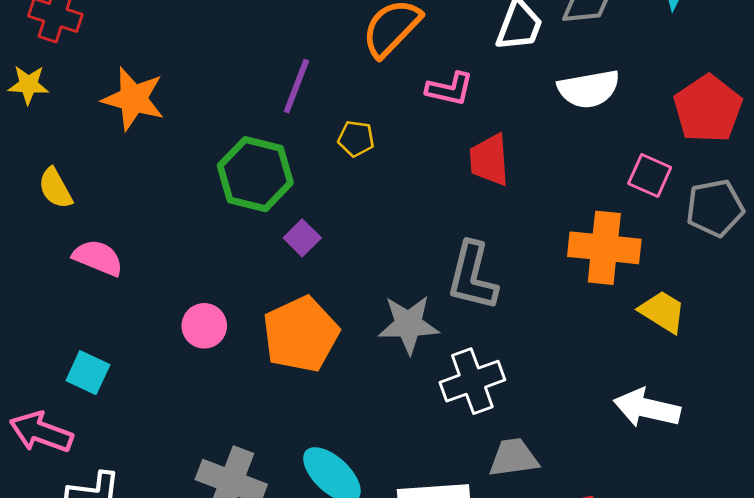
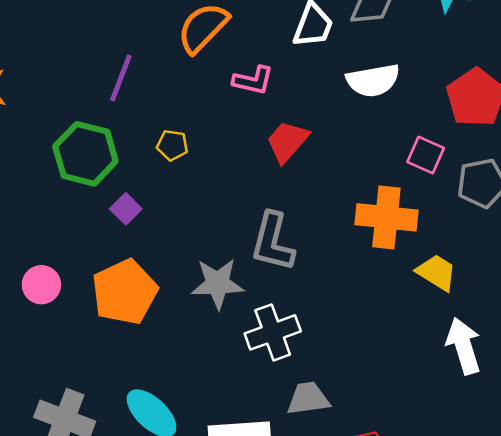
yellow pentagon: (356, 139) -> (172, 145), moved
red trapezoid: (489, 160) -> (287, 142), turned 45
white arrow: (647, 408) -> (464, 346), moved, turned 60

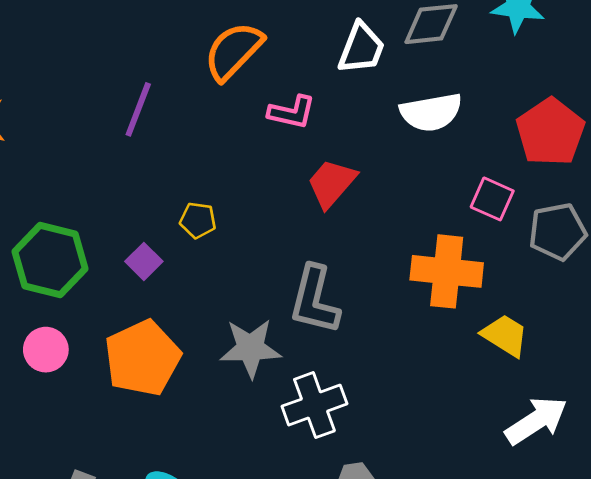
yellow pentagon: (172, 145) -> (198, 220), moved
green hexagon: (85, 154) -> (50, 260), moved
white arrow: (464, 346) -> (536, 421), turned 74

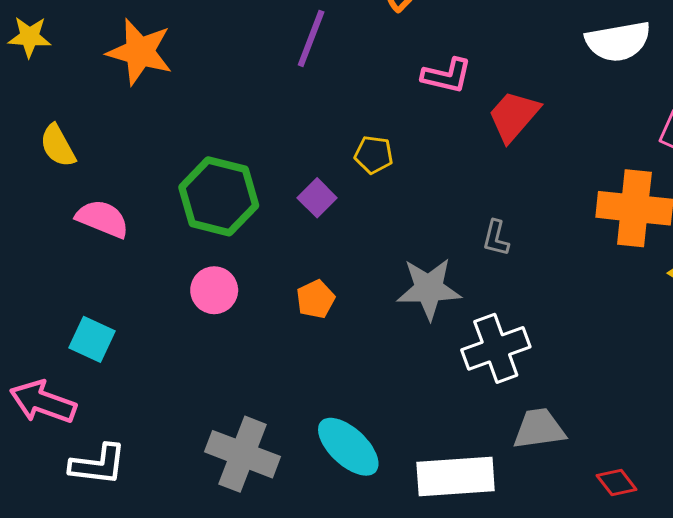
pink L-shape: (292, 112) -> (447, 76), moved
gray L-shape: (314, 300) -> (496, 238), size x0.5
orange pentagon: (142, 358) -> (316, 299), size x0.5

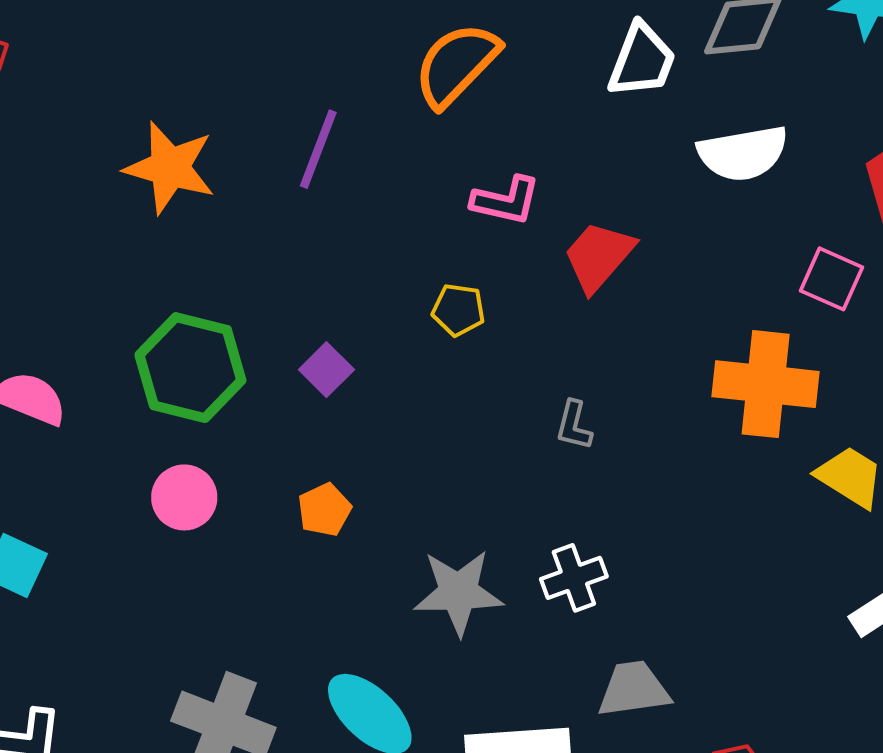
orange star: (140, 52) -> (170, 168), moved
yellow pentagon: (374, 155) -> (458, 310), moved
gray star: (429, 289) -> (458, 592), moved
white cross: (496, 348) -> (574, 578), size x0.7

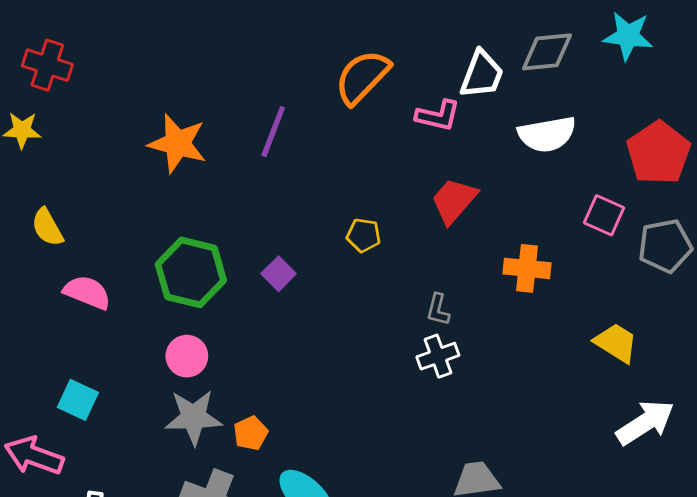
pink L-shape: (506, 201) -> (438, 116), moved
orange cross: (766, 384) -> (527, 268), moved, size x0.7
orange pentagon: (324, 510) -> (251, 433), moved
white cross: (574, 578) -> (438, 356), moved
gray star: (458, 592) -> (193, 417), moved

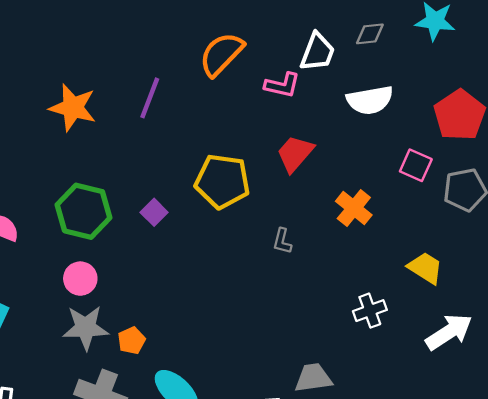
gray diamond: (547, 52) -> (370, 34), size x0.7
yellow pentagon: (364, 235) -> (222, 181), size x2.0
orange cross: (527, 268) -> (354, 208), turned 33
white cross: (438, 356) -> (370, 311), moved

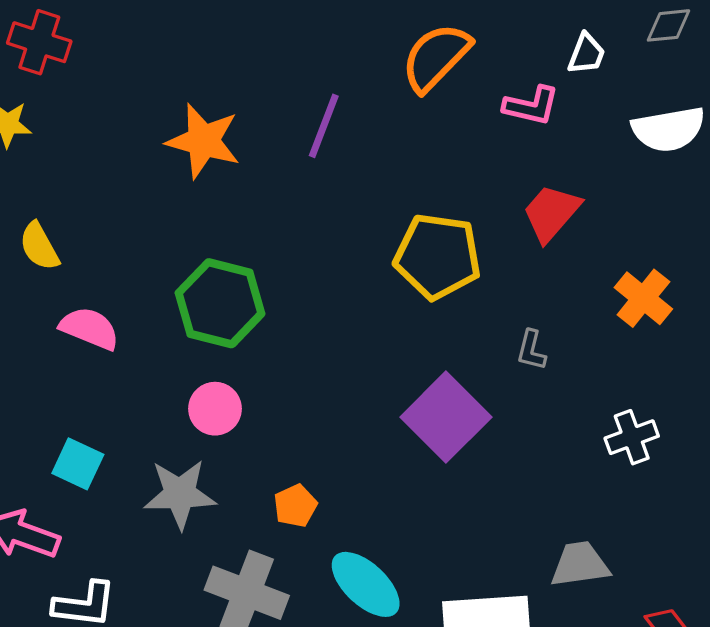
white trapezoid: (317, 52) -> (587, 54), size x0.7
purple square: (154, 212) -> (446, 417), moved, size x2.0
white cross: (370, 311) -> (632, 437), moved
gray star: (86, 328) -> (180, 494), moved

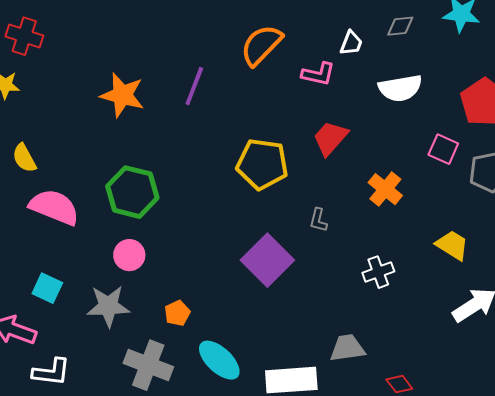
pink semicircle: (89, 328) -> (54, 207), size x1.4

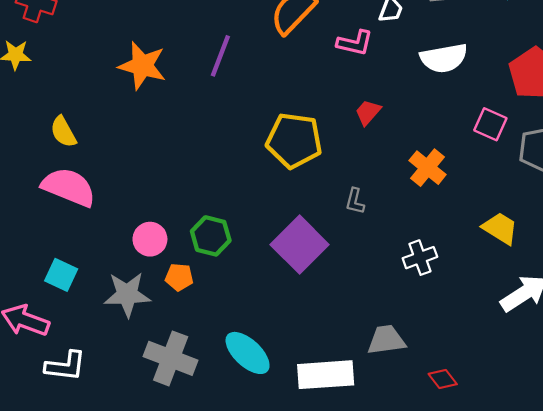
red trapezoid: (330, 138) -> (368, 112), size x0.7
yellow semicircle: (24, 158) -> (63, 132), moved
green hexagon: (132, 192) -> (211, 236), moved, size x0.7
orange pentagon: (177, 313) -> (179, 277), moved, turned 30

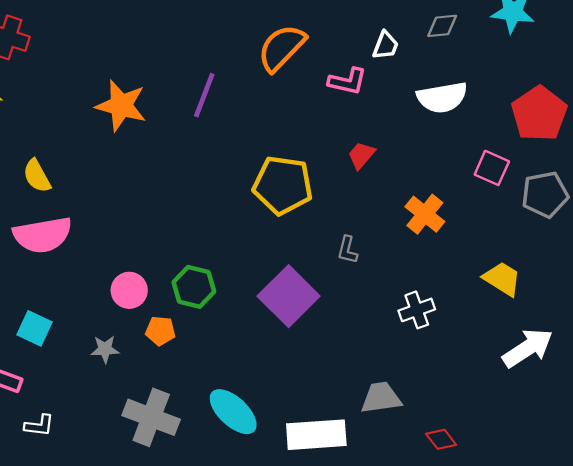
pink semicircle: (69, 187) -> (43, 235), turned 148
gray star: (127, 294) -> (105, 349), size x0.6
white L-shape: (65, 366) -> (39, 425), size x0.7

